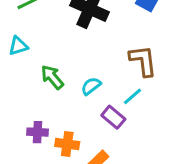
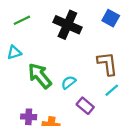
green arrow: (52, 77) -> (40, 76), size x1.4
cyan line: (133, 96) -> (112, 90), moved

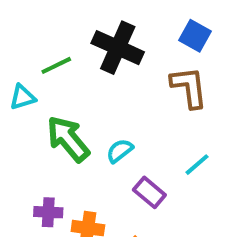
green line: (22, 20) -> (56, 65), moved
brown L-shape: (107, 64) -> (189, 87), moved

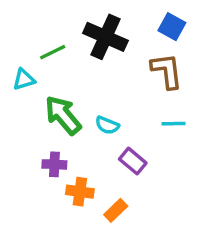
cyan semicircle: (120, 151) -> (107, 125), turned -120
cyan line: (197, 165) -> (174, 124), moved, turned 40
purple cross: (48, 212) -> (54, 164), moved

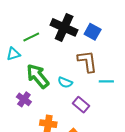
blue square: (172, 27) -> (93, 32), moved
brown L-shape: (167, 71) -> (87, 61), moved
purple cross: (54, 164) -> (24, 99), moved, turned 32

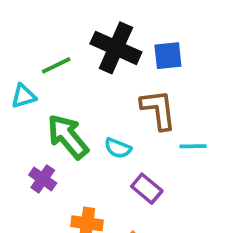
blue square: (93, 32) -> (168, 56), turned -35

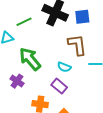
cyan semicircle: (118, 148) -> (64, 67), moved
purple rectangle: (147, 189) -> (59, 86), moved

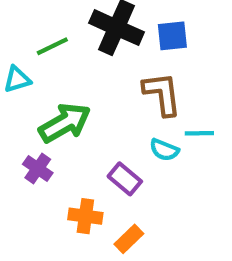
green arrow: (30, 59) -> (65, 123), turned 100
cyan semicircle: (64, 67) -> (164, 150), moved

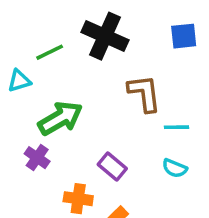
blue square: (172, 36) -> (184, 36), moved
cyan semicircle: (164, 150) -> (175, 168), moved

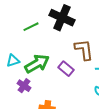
cyan triangle: (19, 81) -> (13, 61), moved
purple rectangle: (112, 167) -> (66, 69), moved

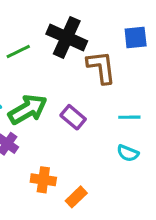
brown L-shape: (84, 50) -> (101, 67), moved

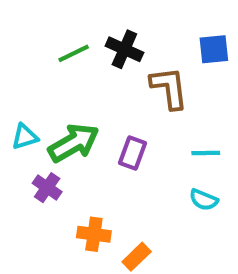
black cross: (67, 37) -> (124, 49), size x0.7
green line: (18, 52) -> (74, 53), moved
purple rectangle: (73, 117) -> (133, 153), turned 70

